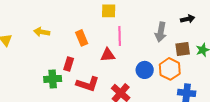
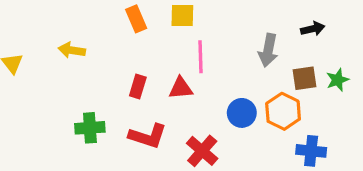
orange rectangle: (82, 38) -> (136, 19), moved
red rectangle: (69, 64) -> (138, 87), moved

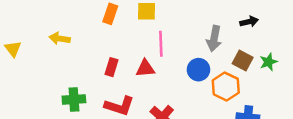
orange rectangle: (136, 19) -> (110, 14), turned 42
brown square: (305, 78) -> (243, 61), turned 36
blue circle: (242, 113) -> (198, 70), moved

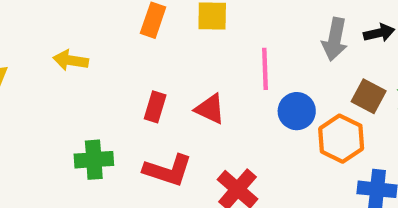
gray arrow: (214, 38) -> (335, 39), moved
pink line: (161, 44) -> (265, 69), moved
red triangle: (145, 68) -> (210, 109), turned 30

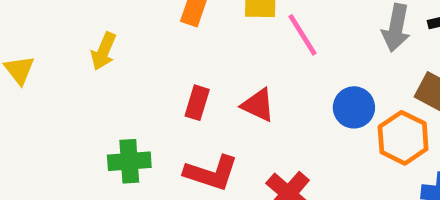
yellow arrow: (71, 60) -> (104, 51), turned -76
pink line: (265, 69) -> (302, 35), moved, turned -30

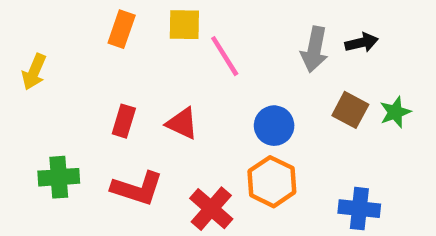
orange hexagon: (403, 138) -> (272, 182), moved

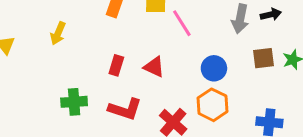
brown square: (350, 110) -> (264, 58), turned -35

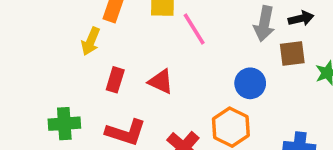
yellow arrow: (58, 33) -> (91, 41), moved
brown square: (264, 58) -> (292, 54), moved
blue circle: (214, 68) -> (250, 83), moved

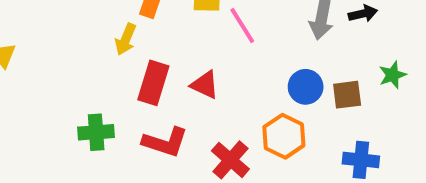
brown square: (292, 54) -> (347, 95), moved
red rectangle: (115, 80) -> (153, 83), size x1.5

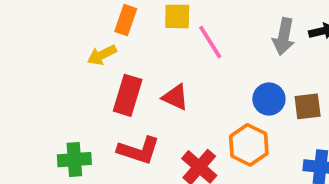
yellow arrow: (126, 39) -> (102, 55), turned 40
green cross: (96, 132) -> (74, 160), moved

